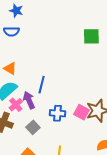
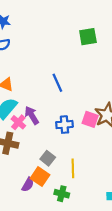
blue line: (42, 85) -> (57, 83), moved, turned -30
gray square: (33, 127) -> (48, 158), moved

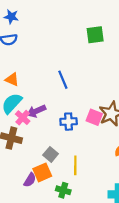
purple arrow: (32, 115) -> (36, 111), turned -84
orange square: (40, 177) -> (42, 172), turned 30

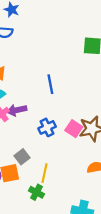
blue cross: (69, 122) -> (47, 127), turned -35
green cross: (63, 190) -> (36, 192), moved

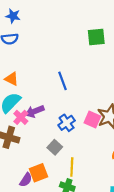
gray square: (22, 157) -> (55, 147), moved

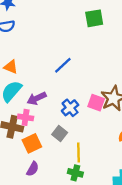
blue line: (62, 81) -> (63, 65), turned 72
pink cross: (21, 117) -> (26, 117), moved, turned -32
orange square: (39, 173) -> (32, 143), moved

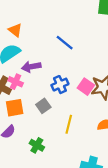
blue line: (63, 65) -> (65, 43), turned 66
yellow line: (79, 152) -> (69, 124), moved
green cross: (75, 173) -> (37, 145), moved

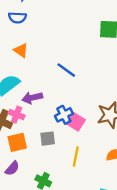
orange triangle: (15, 30) -> (21, 50), moved
pink square: (86, 87) -> (76, 122), moved
gray square: (43, 106) -> (48, 139), turned 32

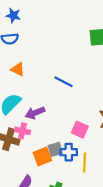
blue cross: (64, 115) -> (69, 152), moved, turned 35
orange square: (17, 142) -> (42, 157), moved

